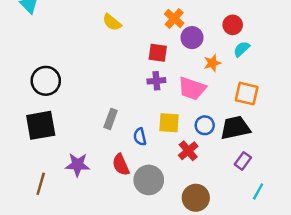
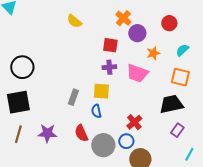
cyan semicircle: (242, 49) -> (182, 50), moved
yellow square: (169, 123) -> (101, 91), moved
blue circle: (205, 125) -> (126, 141), moved
brown line: (41, 184) -> (18, 134), moved

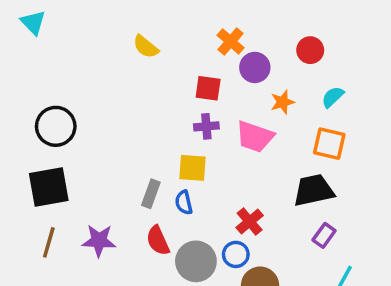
gray rectangle: (73, 97) -> (151, 194), moved

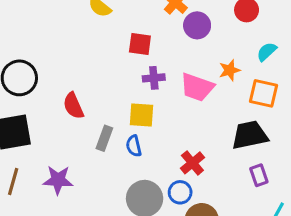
red square: (208, 88) -> (140, 44), moved
orange star: (283, 102) -> (230, 70), moved
purple rectangle: (324, 235) -> (259, 175), turned -55
red semicircle: (158, 241) -> (73, 106), moved

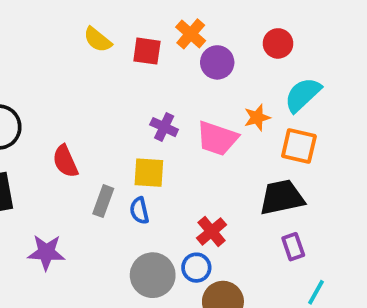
red square: (140, 44) -> (147, 51), moved
cyan semicircle: (267, 52) -> (303, 95), size x1.5
purple cross: (154, 78) -> (164, 127), turned 30

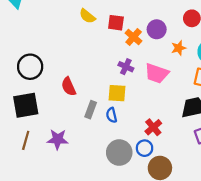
orange cross: (191, 34) -> (134, 37), moved
orange star: (257, 118) -> (179, 48), moved

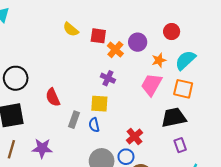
pink trapezoid: (157, 73) -> (151, 85), moved, turned 100

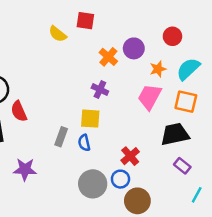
red square: (98, 36) -> (85, 21), moved
red semicircle: (53, 97) -> (19, 111), moved
purple rectangle: (180, 145) -> (182, 166), turned -32

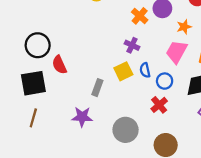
yellow square: (90, 119) -> (123, 71), turned -30
blue semicircle: (84, 143) -> (145, 70), moved
purple star: (25, 169) -> (82, 117), moved
blue circle: (120, 179) -> (165, 81), moved

